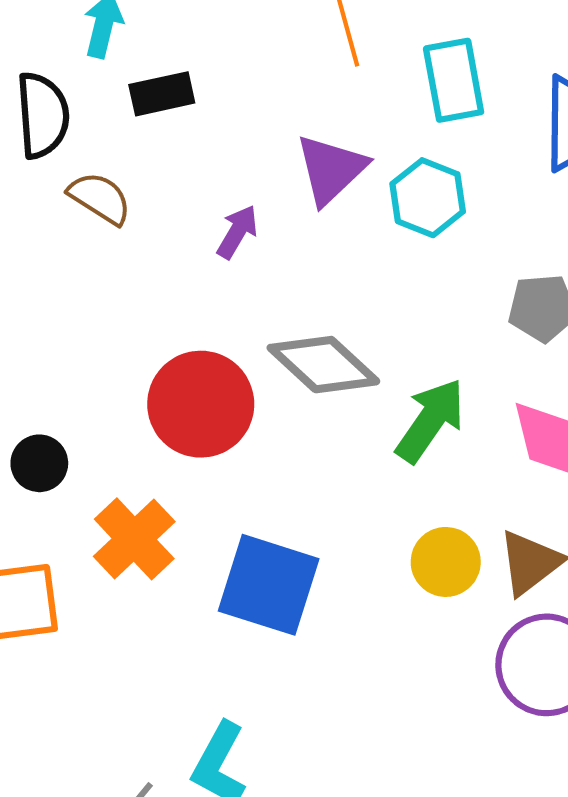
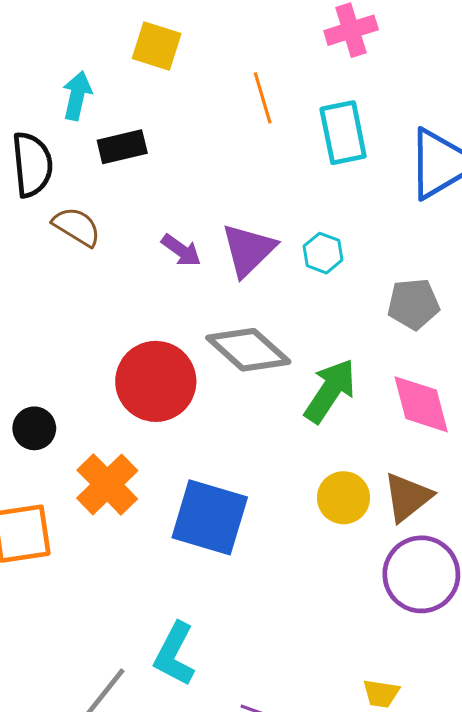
purple triangle: (331, 169) -> (248, 250), moved
cyan hexagon: (428, 198) -> (323, 253), moved, size x0.7
purple arrow: (237, 232) -> (181, 250), turned 96

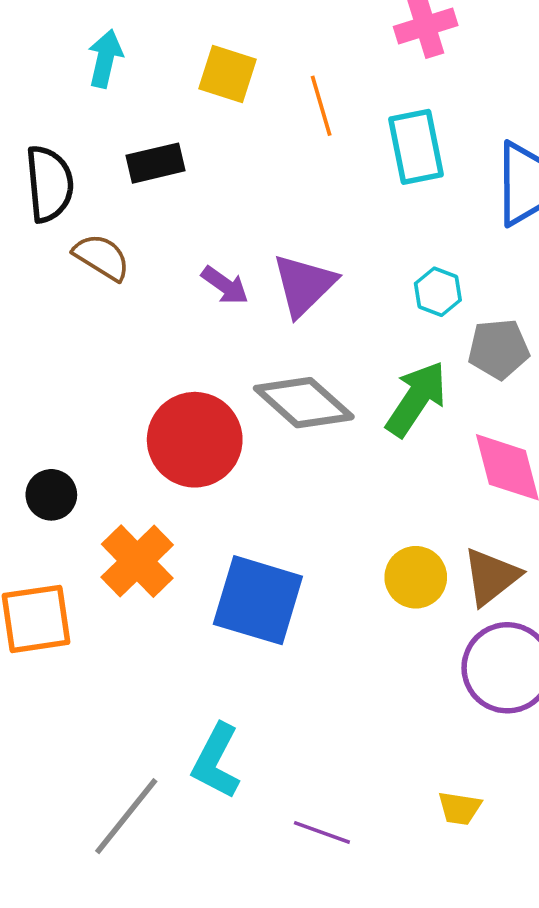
yellow square: (157, 46) -> (228, 74), moved
cyan arrow: (77, 96) -> (105, 59), moved
cyan hexagon: (323, 253) -> (438, 292), moved
green arrow: (330, 391) -> (416, 399), moved

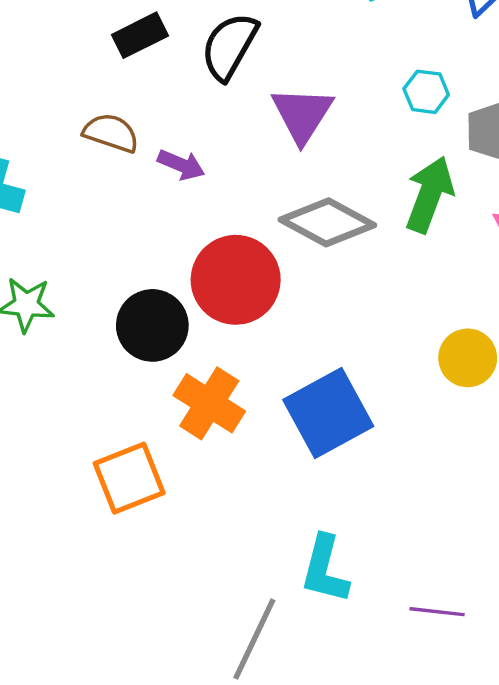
black semicircle: (49, 184) -> (229, 46), moved, turned -132
purple arrow: (225, 285) -> (181, 165), moved
black circle: (51, 495) -> (152, 325), moved, size x1.5
blue square: (258, 600) -> (328, 413), turned -32

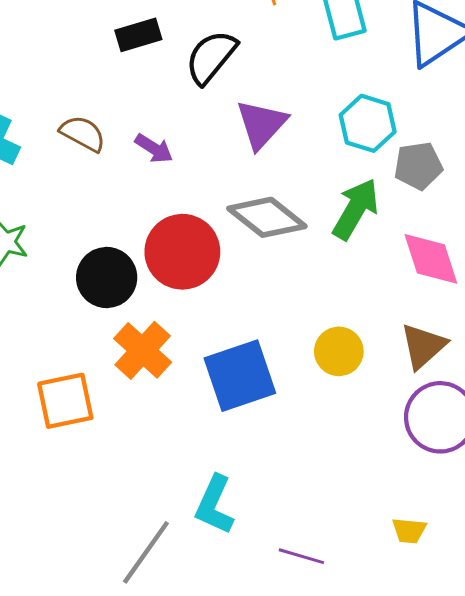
cyan hexagon: (426, 92) -> (368, 123), size x1.5
brown semicircle: (111, 133) -> (83, 133), moved
yellow circle: (468, 358) -> (339, 351), moved

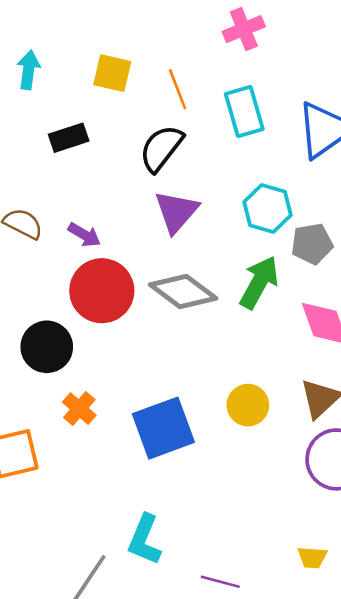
black semicircle: (211, 57) -> (161, 148), moved
red circle: (182, 252) -> (102, 291), moved
orange cross: (143, 350) -> (79, 409), size x0.7

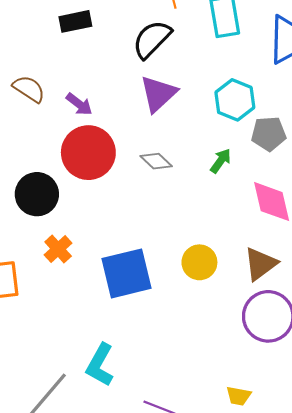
green arrow: (259, 282) -> (221, 161), size x0.6
gray diamond: (183, 291) -> (156, 161), size x0.6

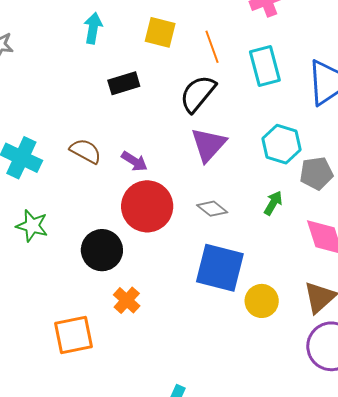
blue square: (127, 273) -> (220, 268), moved, turned 33

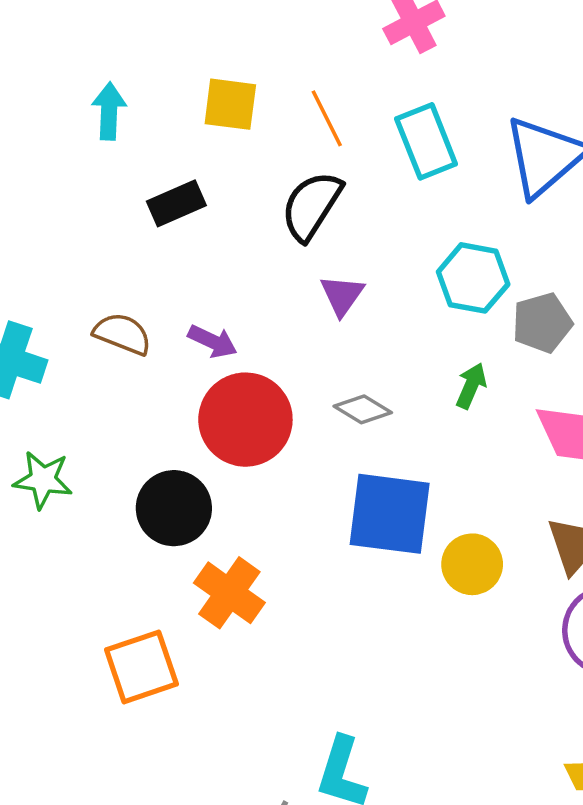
purple triangle: (208, 145) -> (342, 295), size x0.7
orange cross: (127, 300) -> (229, 593), size x1.4

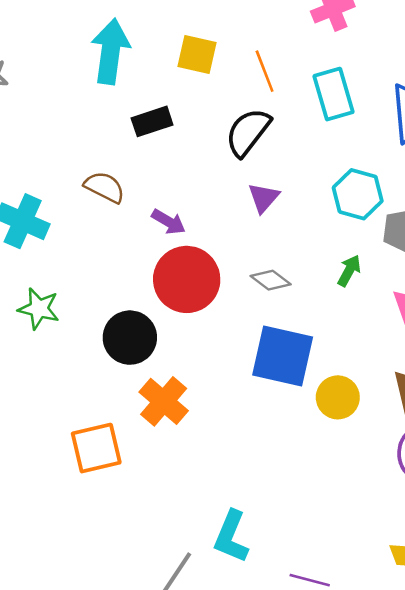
cyan arrow: (109, 111) -> (110, 51), size x1.6
brown semicircle: (122, 334) -> (105, 187), moved

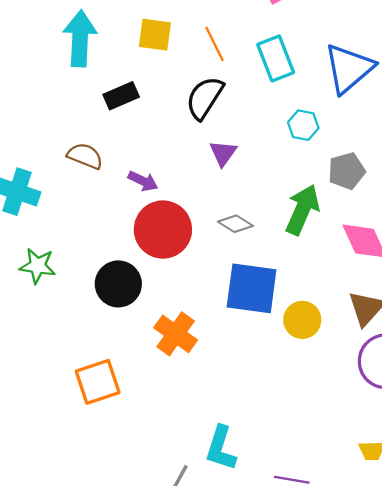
cyan hexagon: (358, 194) -> (303, 125), moved, size x0.7
green arrow: (349, 271) -> (302, 210), size x1.8
orange cross: (164, 401) -> (176, 334), moved

